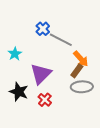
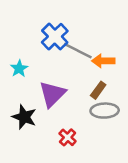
blue cross: (43, 29) -> (55, 37), size x1.5
orange arrow: (81, 59) -> (103, 61), moved, turned 132
red cross: (45, 100) -> (68, 137), moved

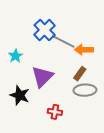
red cross: (68, 137) -> (55, 112), turned -32

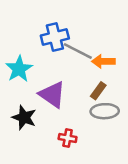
blue cross: (45, 30) -> (55, 37), turned 30
cyan star: (16, 56) -> (19, 69), size x1.5
purple triangle: (42, 77) -> (52, 95), turned -40

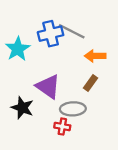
gray line: (78, 51) -> (72, 31), moved
cyan star: (19, 69) -> (18, 49), moved
gray ellipse: (105, 111) -> (73, 109), moved

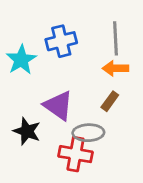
gray line: (72, 31) -> (116, 38), moved, turned 60
red cross: (62, 126) -> (76, 154), size x1.6

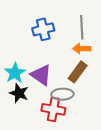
cyan star: (21, 60) -> (15, 73), moved
brown rectangle: (110, 101) -> (78, 72), size x1.5

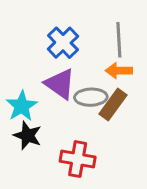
blue cross: (43, 29) -> (63, 43), turned -30
purple triangle: (41, 75) -> (60, 84), moved
gray ellipse: (62, 94) -> (91, 97), moved

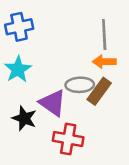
blue cross: (63, 43) -> (19, 27), moved, turned 32
purple triangle: (60, 84) -> (53, 103), moved
cyan star: (22, 106) -> (18, 69), moved

